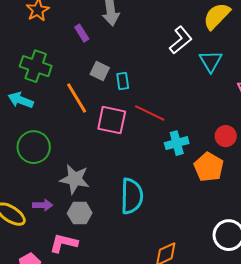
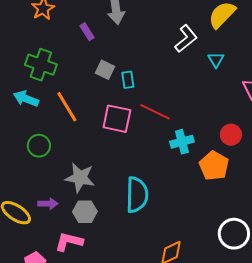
cyan triangle: (211, 61) -> (216, 60), size x0.7
orange line: (77, 98) -> (67, 107), moved
green circle: (34, 147) -> (39, 146), size x0.7

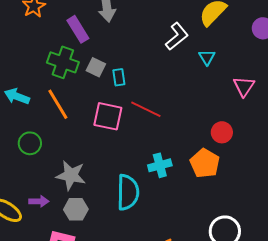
purple rectangle: (87, 32) -> (78, 29), size x1.5
green cross: (41, 65) -> (63, 62), moved
cyan cross: (182, 142) -> (160, 165), moved

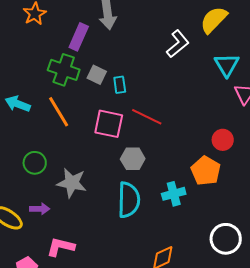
purple rectangle: (78, 29) -> (79, 37), turned 56
cyan triangle: (207, 57) -> (227, 65), moved, size x1.5
green circle: (30, 143) -> (35, 163), moved
cyan cross: (160, 165) -> (174, 194), moved
gray hexagon: (76, 209) -> (133, 159), moved

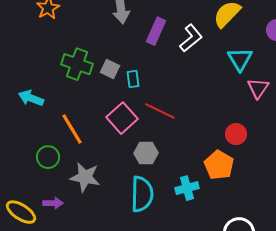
purple rectangle: (79, 37) -> (156, 31), moved
orange line: (59, 112) -> (72, 129), moved
pink square: (109, 124) -> (122, 118), turned 36

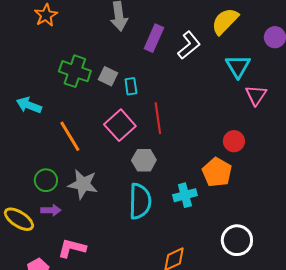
red line: (160, 111) -> (158, 118), turned 56
green circle: (48, 157) -> (46, 180), moved

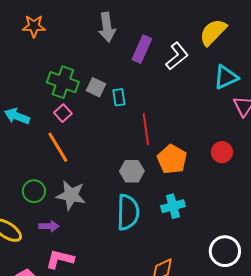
orange star: (46, 15) -> (34, 26), turned 30
cyan triangle: (238, 66) -> (226, 77), turned 36
pink square: (120, 125) -> (63, 113), moved, size x0.6
orange pentagon: (217, 172) -> (172, 159), moved
purple arrow: (51, 210) -> (49, 226), moved

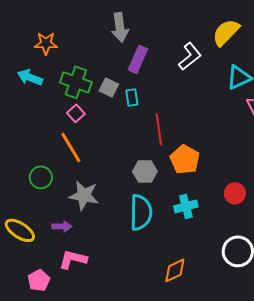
orange star: (34, 26) -> (46, 43), moved
purple rectangle: (142, 49) -> (138, 59), moved
cyan arrow: (17, 116) -> (30, 77), moved
red circle: (222, 152) -> (235, 193), moved
green circle: (34, 191) -> (41, 177), moved

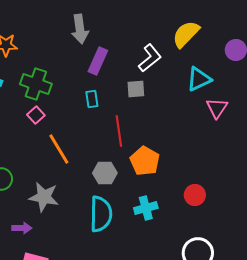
gray square: (109, 87) -> (136, 89), moved, turned -30
orange line: (71, 147) -> (59, 149), moved

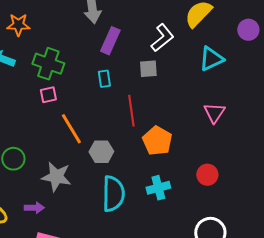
pink triangle: (217, 108) -> (214, 113), moved
pink square: (36, 115) -> (48, 95), turned 30
gray hexagon: (105, 173) -> (101, 152), moved

